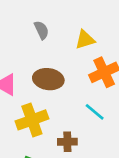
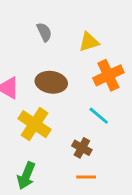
yellow cross: (32, 120) -> (35, 124), turned -36
brown cross: (67, 142) -> (82, 148), moved, turned 30

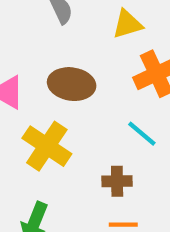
brown cross: (82, 148) -> (117, 181), turned -30

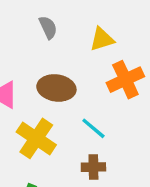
cyan line: (142, 134) -> (93, 128), moved

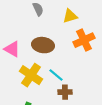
cyan line: (93, 128) -> (56, 75), moved

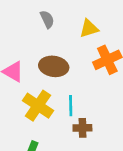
cyan line: (56, 75) -> (71, 106), turned 49

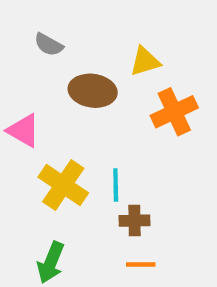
gray semicircle: (47, 19) -> (49, 45), moved, turned 144
brown ellipse: (54, 66) -> (93, 91), moved

